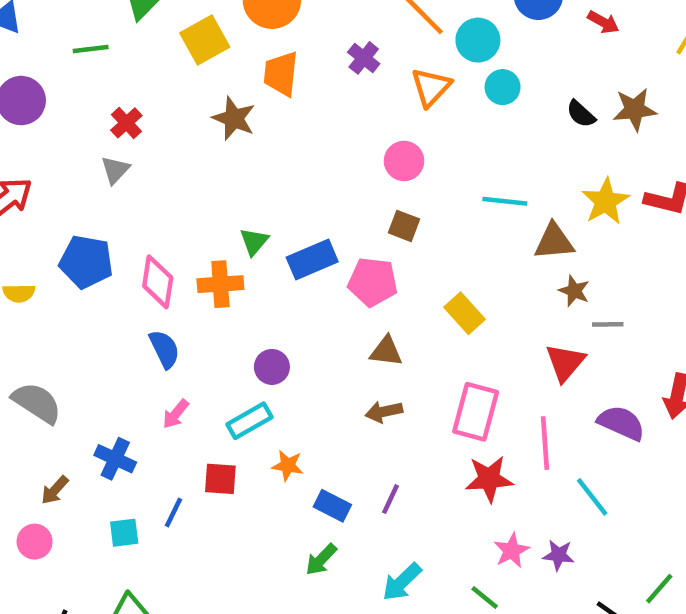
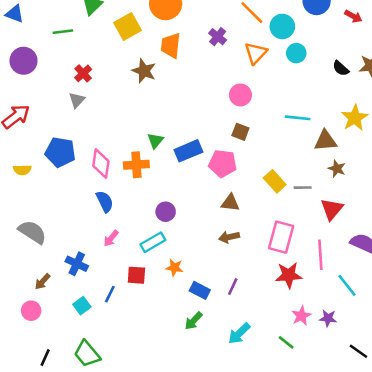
gray line: (608, 324) -> (303, 188), moved
cyan square: (124, 533) -> (82, 306), turned -30

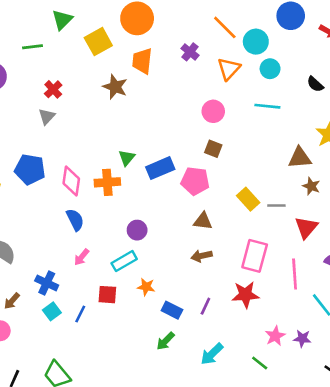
cyan line: (298, 118) -> (267, 106), moved
red star: (289, 275) -> (246, 295), moved
cyan square: (82, 306) -> (52, 311), moved

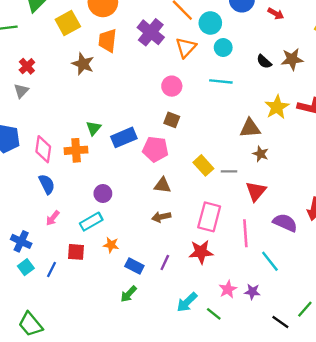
purple cross: (190, 52) -> (151, 32), size x1.6
cyan arrow: (212, 354) -> (187, 302), moved

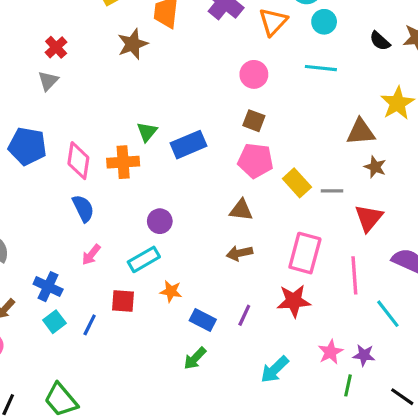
brown star: (83, 64) -> (133, 44), turned 30
pink pentagon: (155, 149) -> (255, 161), moved
green line: (214, 314) -> (348, 385), moved, turned 63

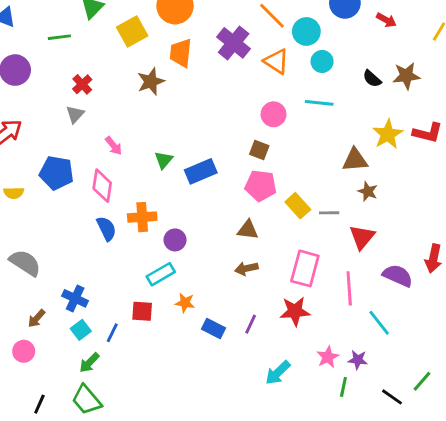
orange triangle: (273, 22) -> (276, 61), turned -40
pink circle: (254, 74) -> (274, 114), moved
orange cross: (123, 162) -> (142, 217), moved
pink arrow: (91, 255) -> (114, 146), moved, turned -78
green arrow: (195, 358) -> (89, 363), moved

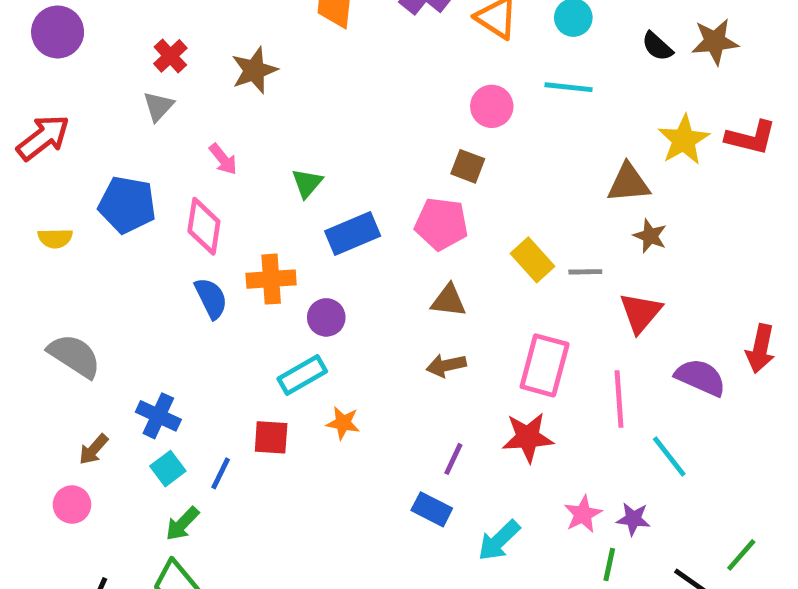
brown star: (151, 81) -> (254, 70), moved
blue rectangle: (201, 171) -> (353, 233), moved
pink pentagon: (261, 186) -> (441, 224), moved
blue rectangle: (214, 328) -> (432, 509), moved

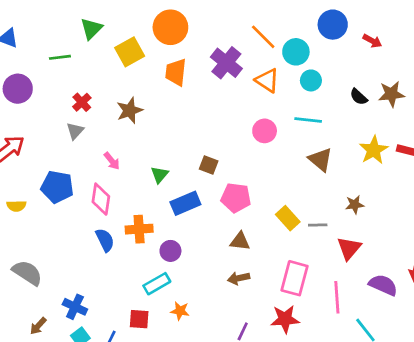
brown square: (468, 166) -> (209, 165), moved
brown triangle: (629, 183) -> (320, 160), moved, turned 45
brown star: (650, 236) -> (355, 205), turned -30

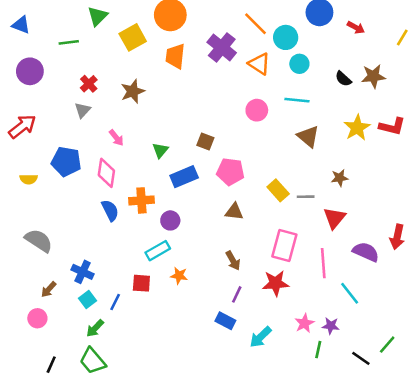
brown arrow: (239, 278) -> (233, 261), moved, turned -108

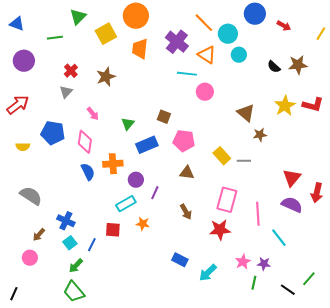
cyan line: (297, 100) -> (187, 74), moved
brown star: (340, 178) -> (260, 135), moved
red triangle: (335, 218) -> (292, 178), moved
purple line: (237, 294) -> (155, 193), moved
black line: (51, 365) -> (14, 294), moved

